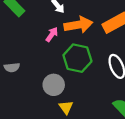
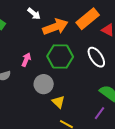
pink arrow: (52, 34) -> (26, 60), moved

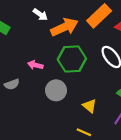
pink arrow: (26, 60) -> (35, 65), turned -96
yellow triangle: (58, 102) -> (90, 106), moved

